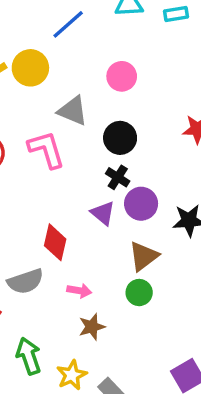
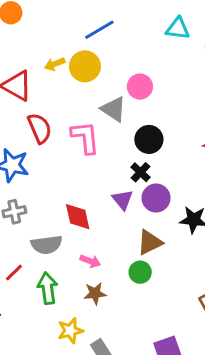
blue line: (68, 24) -> (99, 30), moved
pink circle: (122, 76) -> (140, 87), moved
red diamond: (55, 242) -> (78, 217), turned -36
green arrow: (29, 356) -> (48, 288), moved

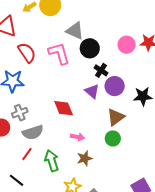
pink circle: (140, 87) -> (127, 45), moved
black circle: (149, 139) -> (90, 48), moved
gray semicircle: (47, 245) -> (33, 132), moved

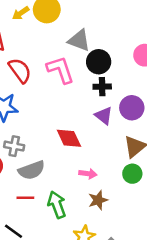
black cross: (101, 70) -> (102, 87), moved, turned -32
gray cross: (20, 113) -> (14, 146), turned 35
red line: (27, 154) -> (25, 198), turned 56

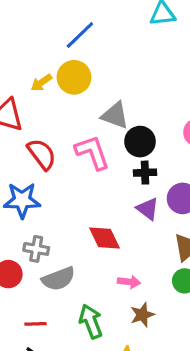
red line: (25, 198) -> (35, 324), moved

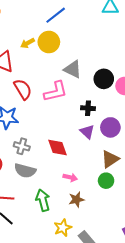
black circle: (140, 142) -> (104, 79), moved
pink L-shape: (92, 152) -> (56, 92), turned 90
gray cross: (36, 249) -> (22, 146), moved
gray semicircle: (58, 279) -> (25, 171), turned 30

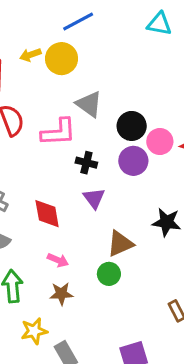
black cross: (88, 108) -> (86, 163), moved
purple circle: (110, 127) -> (133, 161), moved

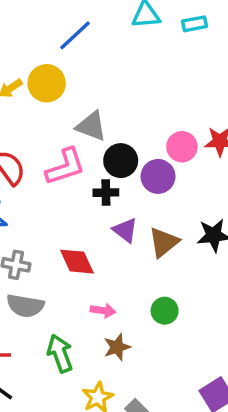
blue line: (78, 21) -> (75, 35), moved
black circle: (132, 126) -> (121, 161), moved
brown triangle: (120, 244) -> (164, 242), moved

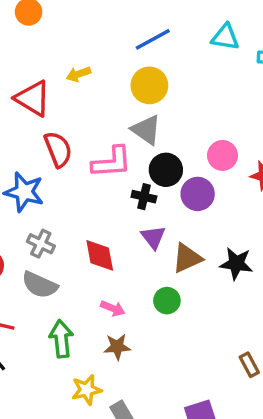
yellow circle: (47, 83) -> (149, 85), moved
pink circle: (182, 147) -> (222, 155), moved
green circle: (165, 311) -> (167, 301), moved

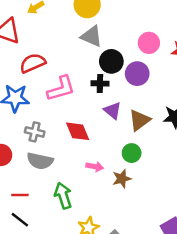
red semicircle: (58, 149) -> (33, 63), turned -80
pink L-shape: (112, 162) -> (61, 89), moved
brown star: (117, 347) -> (122, 179), moved

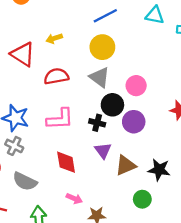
pink circle: (149, 43) -> (136, 86), moved
red semicircle: (33, 63) -> (56, 76), moved
gray cross: (35, 132) -> (14, 146), moved
green circle: (132, 153) -> (142, 199), moved

